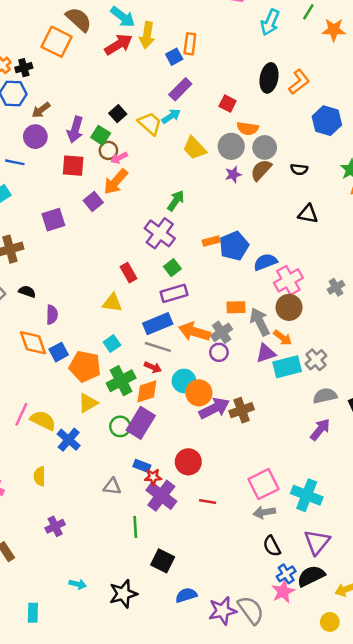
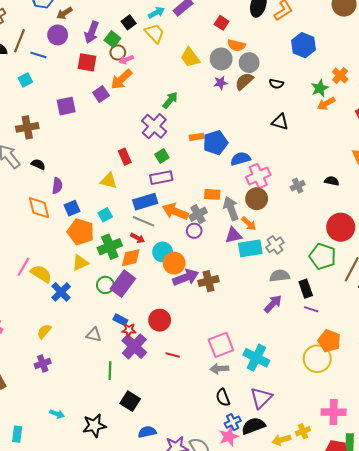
cyan arrow: (171, 116) -> (156, 13), moved
blue square: (59, 352) -> (72, 208), moved
yellow semicircle: (40, 476) -> (44, 331), moved, turned 35

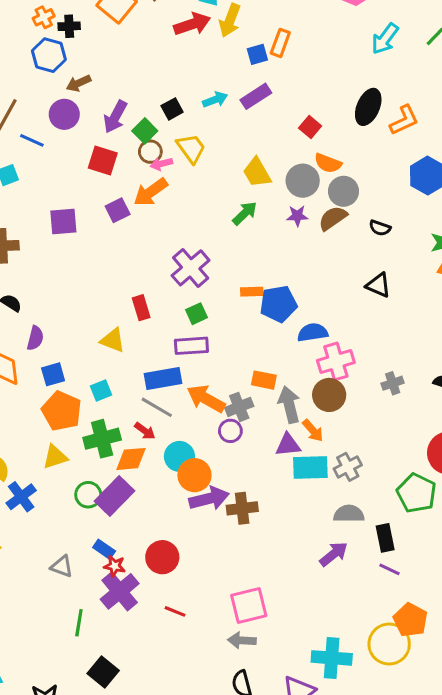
yellow trapezoid: (155, 33) -> (191, 148), moved
green arrow: (170, 100) -> (245, 213), moved
cyan cross: (256, 358) -> (332, 658), moved, turned -30

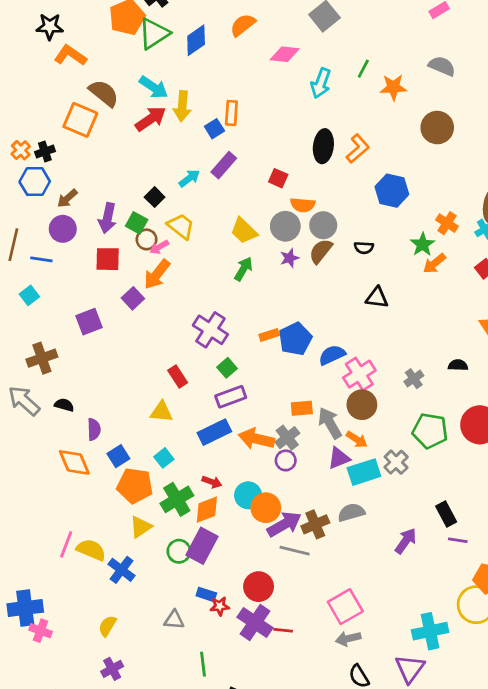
gray line: (157, 407) -> (295, 551), moved
green pentagon: (416, 493) -> (430, 431), moved
gray semicircle: (349, 514) -> (351, 512), moved
purple cross: (120, 591) -> (255, 623), moved

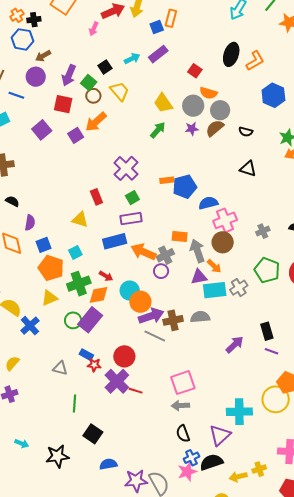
pink arrow: (159, 247) -> (94, 29), moved, turned -48
purple square: (89, 322) -> (42, 130), moved, turned -30

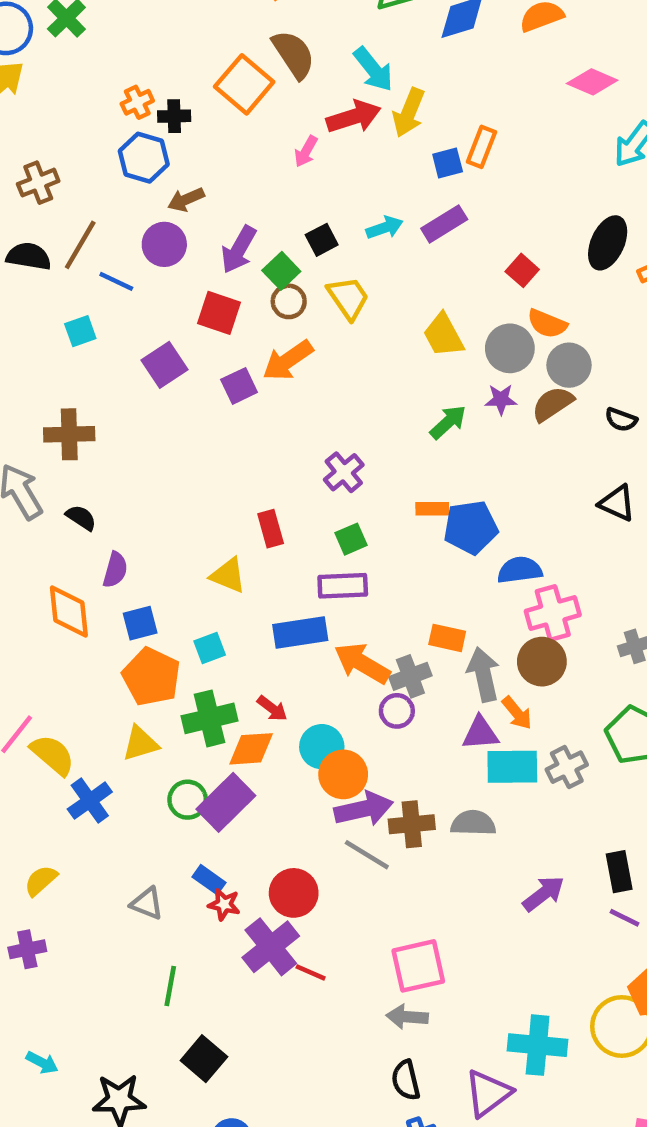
green arrow: (158, 130) -> (448, 422), moved
purple cross: (126, 168) -> (344, 472), size x0.7

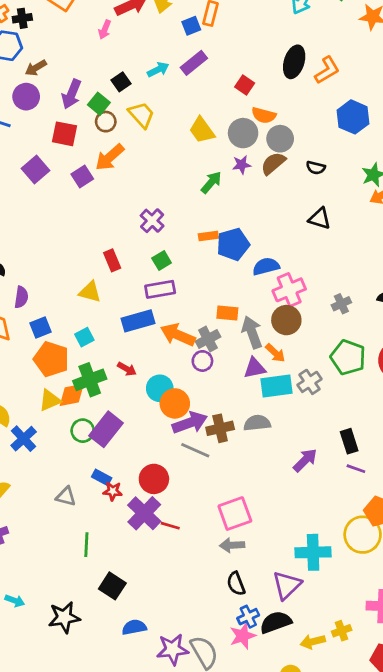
orange diamond: (251, 749) -> (72, 395), moved

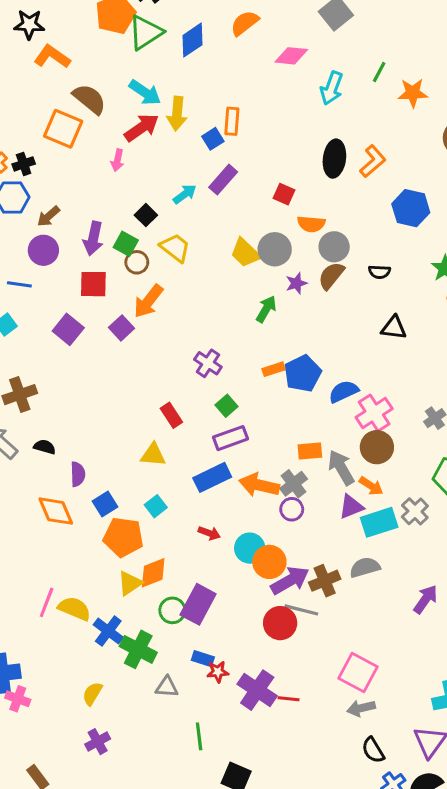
gray circle: (243, 133) -> (275, 249), moved
green cross: (90, 380) -> (138, 649), moved, turned -32
red circle: (154, 479) -> (280, 623), moved
pink square: (235, 514) -> (358, 672), turned -32

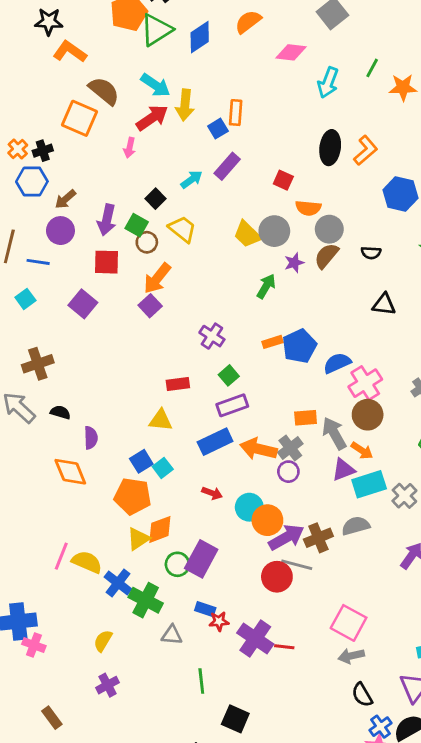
purple square: (122, 328) -> (150, 306), moved
red rectangle: (171, 415) -> (178, 384), turned -65
blue square: (105, 504) -> (141, 461), moved
gray cross: (415, 511) -> (404, 496), moved

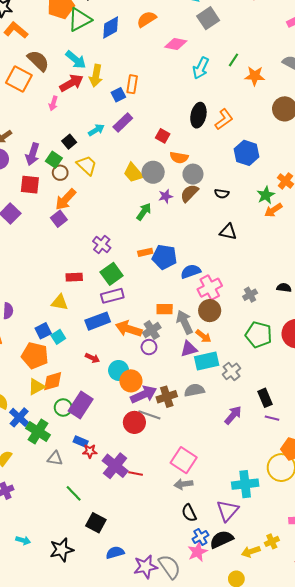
blue pentagon: (299, 346) -> (164, 257), turned 30
green square: (229, 375) -> (112, 274), size x1.5
green line: (201, 681) -> (74, 493), turned -42

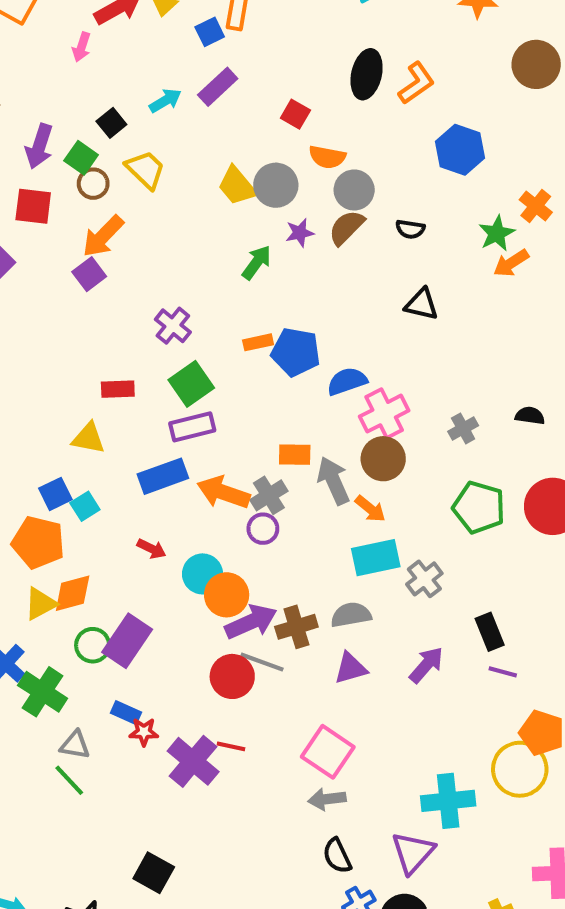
purple triangle: (189, 349) -> (351, 668), moved
red line: (136, 473) -> (231, 746), moved
green line: (74, 493) -> (69, 780), moved

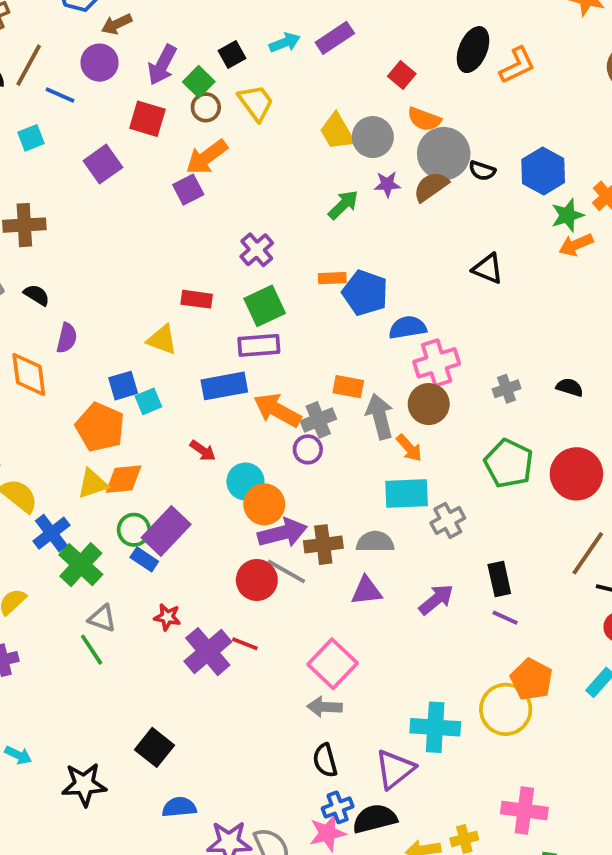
blue hexagon: (460, 150) -> (543, 171), moved
gray circle: (354, 190) -> (444, 154), size x1.4
black semicircle: (410, 229) -> (482, 171), moved
blue rectangle: (126, 713) -> (144, 559), moved

